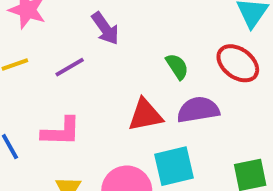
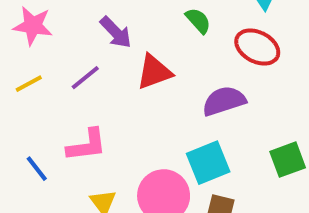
green semicircle: (177, 66) -> (198, 21), moved
red triangle: (145, 115) -> (154, 72), moved

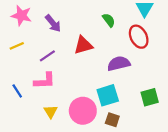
purple arrow: (116, 32) -> (53, 23), moved
red ellipse: (257, 47) -> (139, 37), turned 30
purple line: (85, 78) -> (47, 56), moved

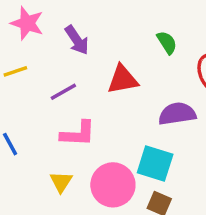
pink L-shape: (45, 81) -> (78, 134), moved
cyan square: (108, 95) -> (155, 163), turned 30

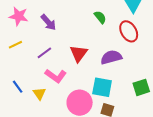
red triangle: (123, 79) -> (79, 53), moved, turned -36
pink L-shape: (78, 134) -> (56, 76), turned 40
yellow triangle: (61, 182) -> (39, 94), moved

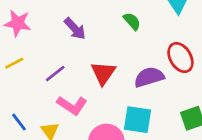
purple arrow: (48, 22) -> (75, 29), moved
red ellipse: (129, 31) -> (180, 58), moved

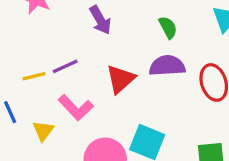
yellow line: (14, 63) -> (34, 76), moved
purple semicircle: (149, 77) -> (167, 66), moved

